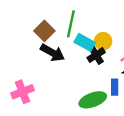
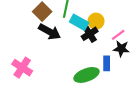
pink cross: (23, 92) -> (22, 68), turned -36

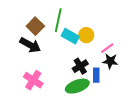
black arrow: (50, 32) -> (30, 45), moved
black cross: (90, 34) -> (80, 66), moved
pink cross: (22, 68) -> (33, 80), moved

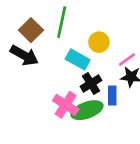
cyan rectangle: (70, 36) -> (78, 59), moved
pink cross: (33, 80) -> (66, 105), moved

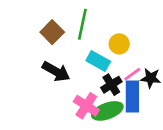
black arrow: (24, 55) -> (56, 72), moved
pink line: (127, 59) -> (132, 74), moved
blue rectangle: (112, 95) -> (132, 96), size x1.6

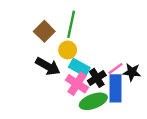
yellow circle: (119, 44) -> (68, 50), moved
cyan rectangle: (98, 61) -> (79, 67), moved
pink cross: (86, 106) -> (77, 84), moved

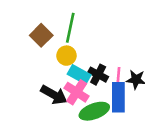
black arrow: (48, 66) -> (54, 95), moved
pink line: (115, 69) -> (118, 76), turned -49
black cross: (97, 78) -> (98, 75), moved, turned -30

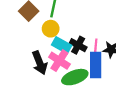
black arrow: (54, 95) -> (40, 63), turned 40

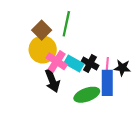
yellow circle: (51, 29) -> (43, 50), moved, size x1.6
pink cross: (59, 61) -> (57, 61), moved

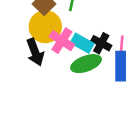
black arrow: (52, 81) -> (35, 52), moved
green ellipse: (87, 95) -> (86, 64), moved

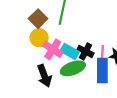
yellow circle: (45, 27) -> (39, 38), size x0.7
black arrow: (35, 52) -> (44, 76), moved

